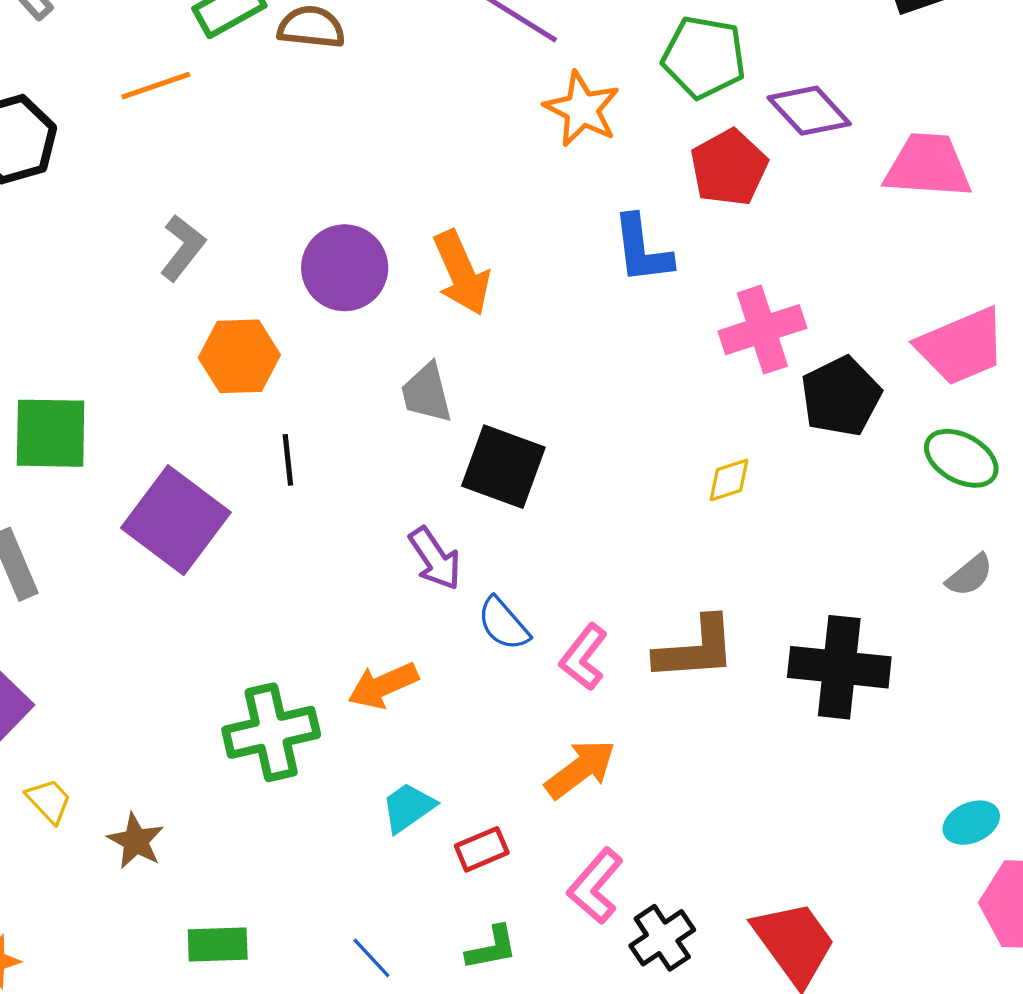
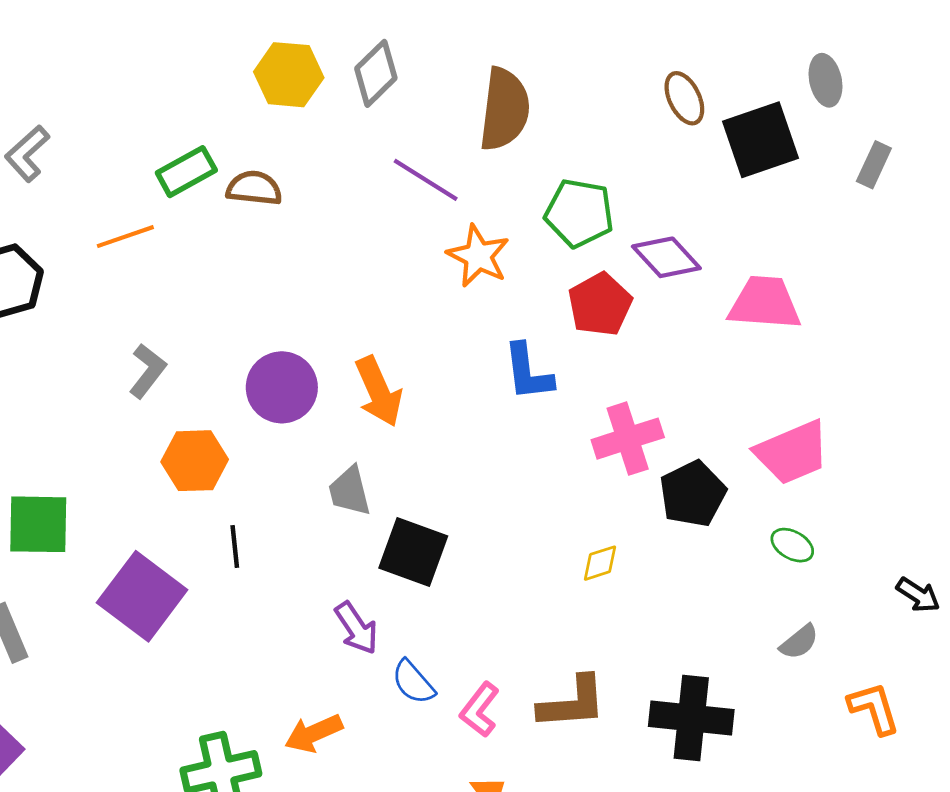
green ellipse: (961, 458) -> (792, 545), size x0.7

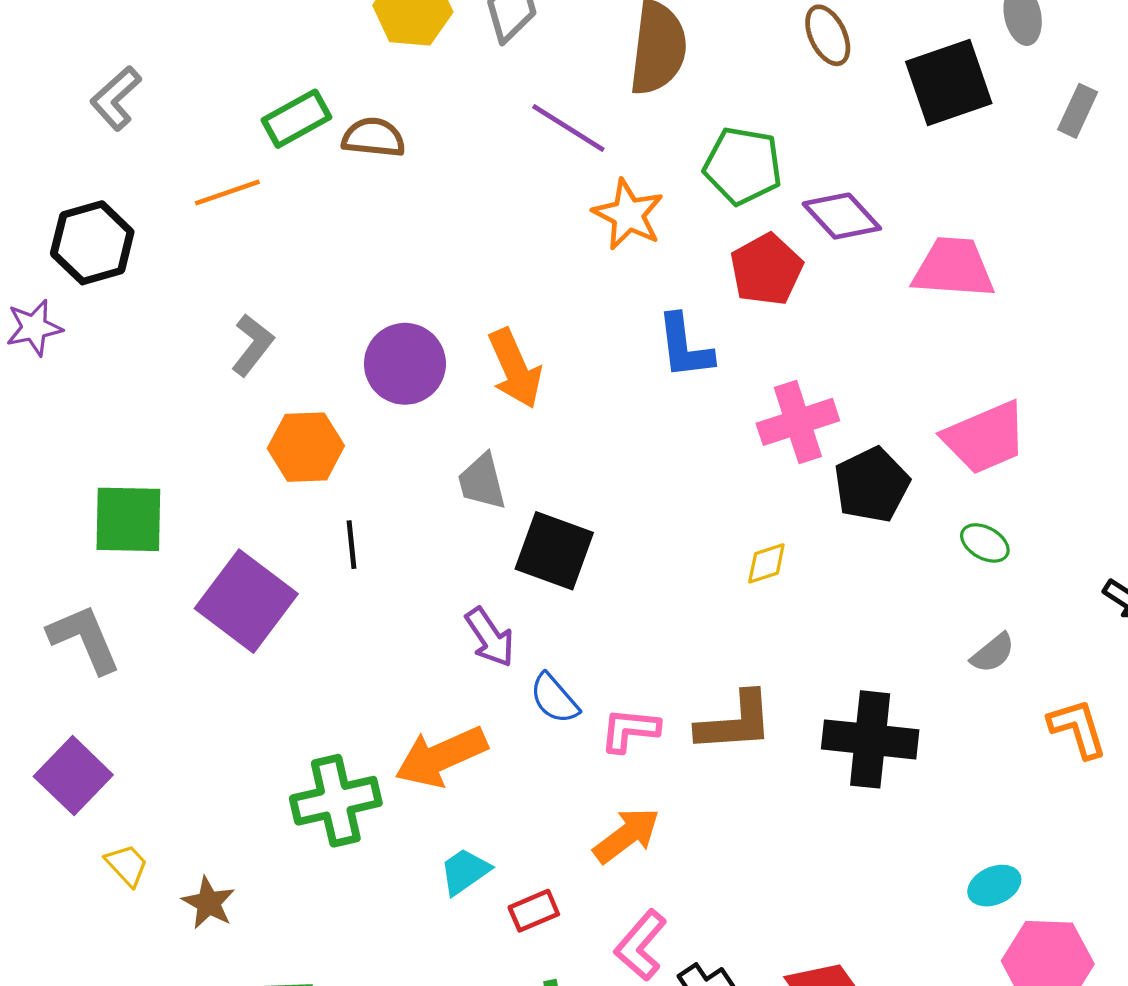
brown ellipse: (684, 98) -> (828, 35), moved
pink L-shape: (480, 710) -> (630, 730), turned 58
orange arrow: (314, 733) -> (441, 757), size x1.4

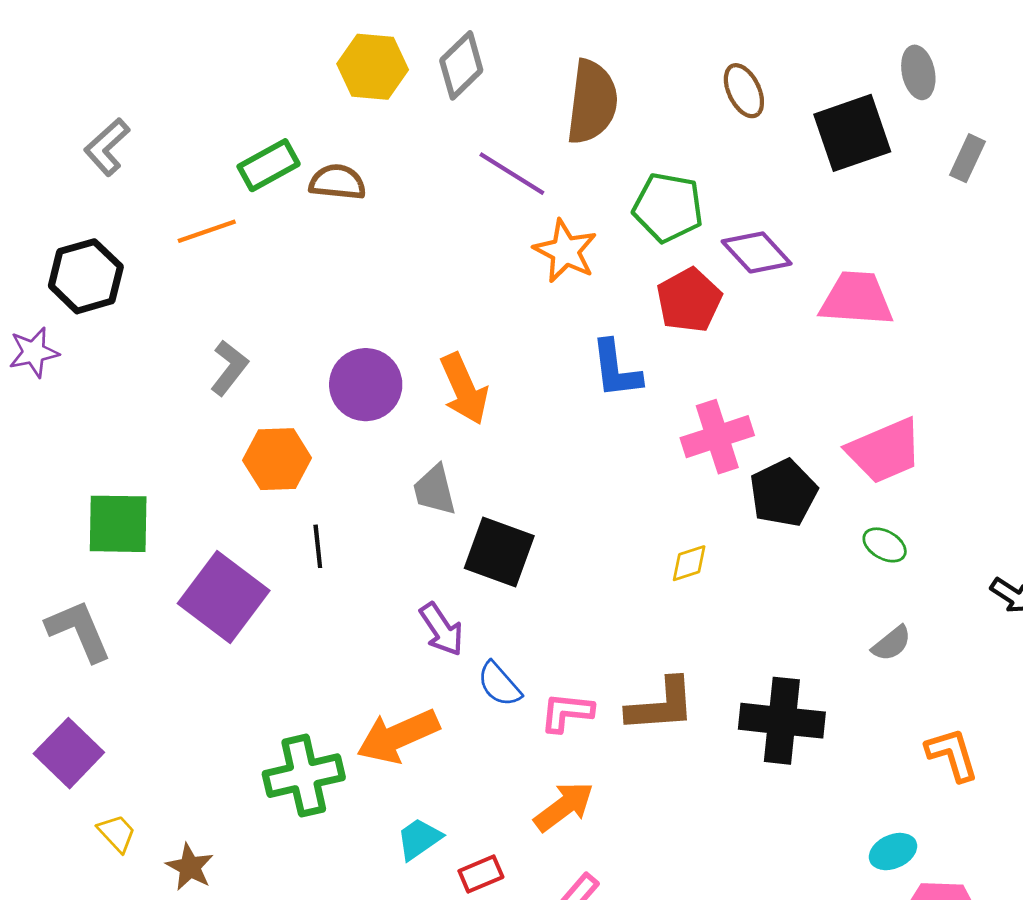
orange L-shape: (1078, 728) -> (952, 754), moved

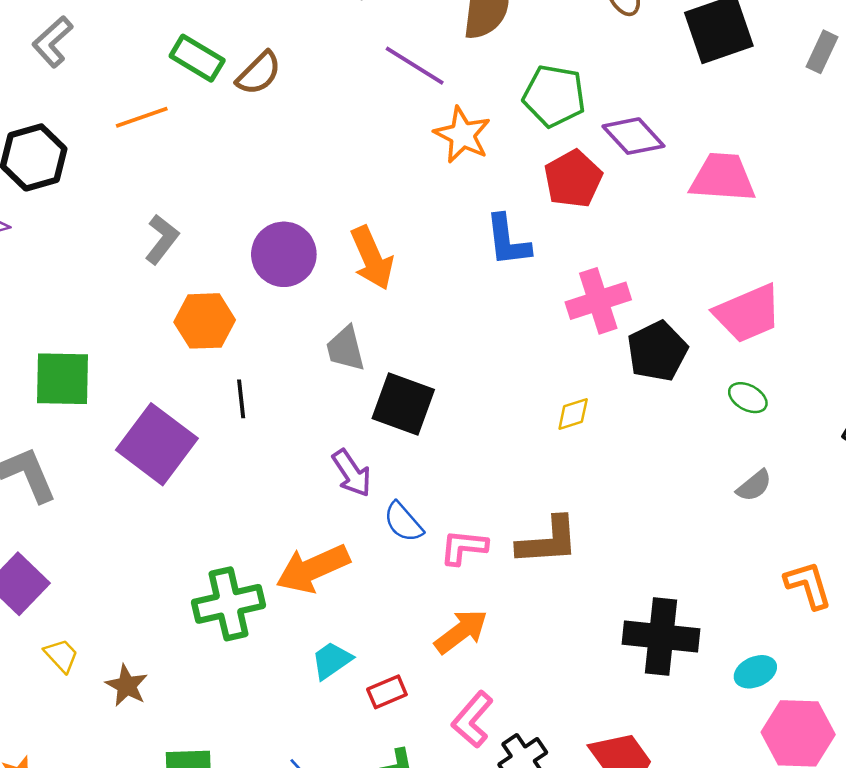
green rectangle: (269, 165) -> (197, 58), turned 60
brown semicircle: (338, 182) -> (259, 73), turned 129
black cross: (782, 721) -> (661, 637), moved

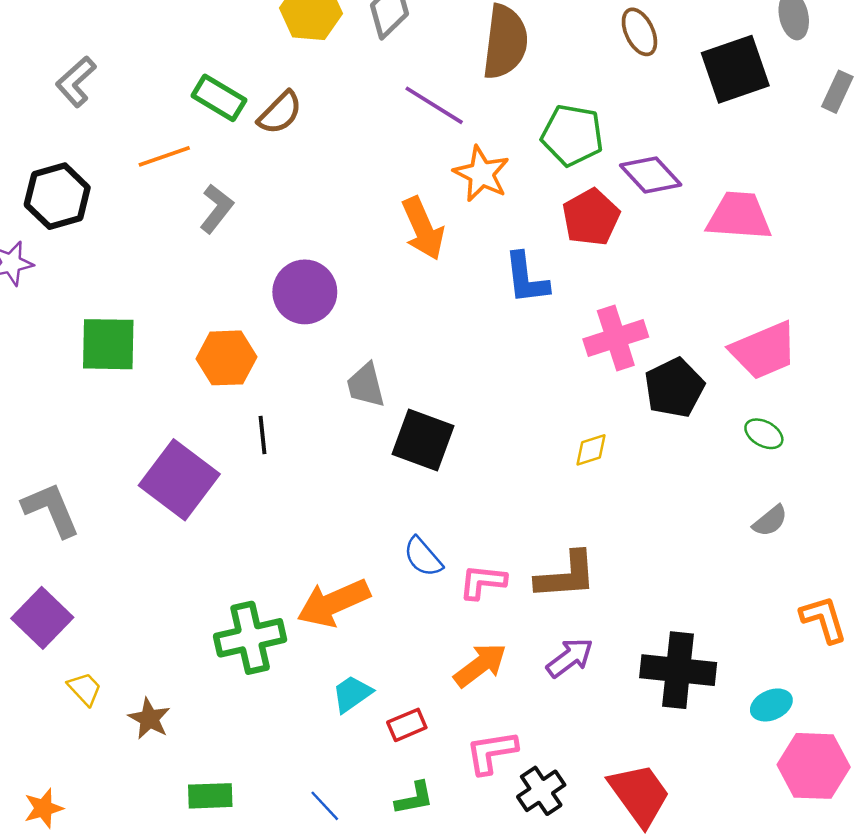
gray L-shape: (162, 239) -> (216, 209), moved
orange arrow: (372, 258) -> (423, 228), moved
green square: (63, 379) -> (108, 344), moved
purple arrow: (352, 473) -> (570, 658), moved, turned -93
pink L-shape: (472, 720) -> (491, 752), turned 40

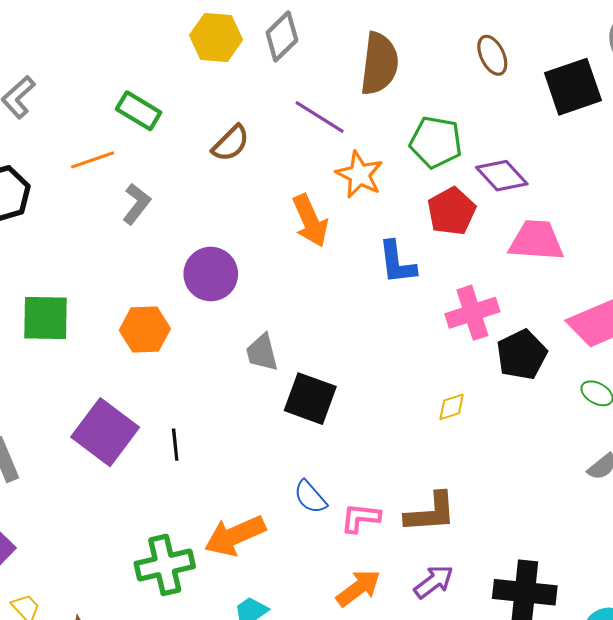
brown semicircle: (280, 113) -> (231, 143), moved
pink trapezoid: (739, 216) -> (536, 241), moved
black line: (263, 435) -> (175, 445), moved

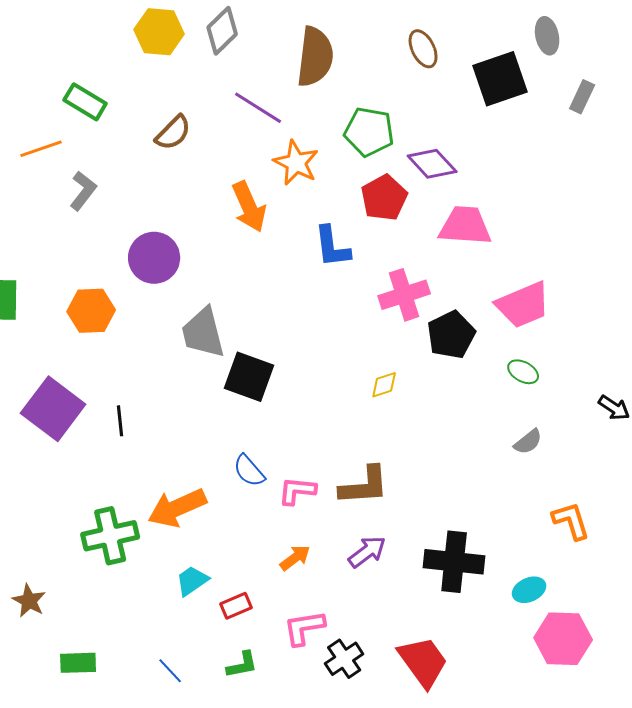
gray trapezoid: (262, 353) -> (203, 333), size x1.4
orange arrow: (358, 588) -> (295, 558), size x0.7

